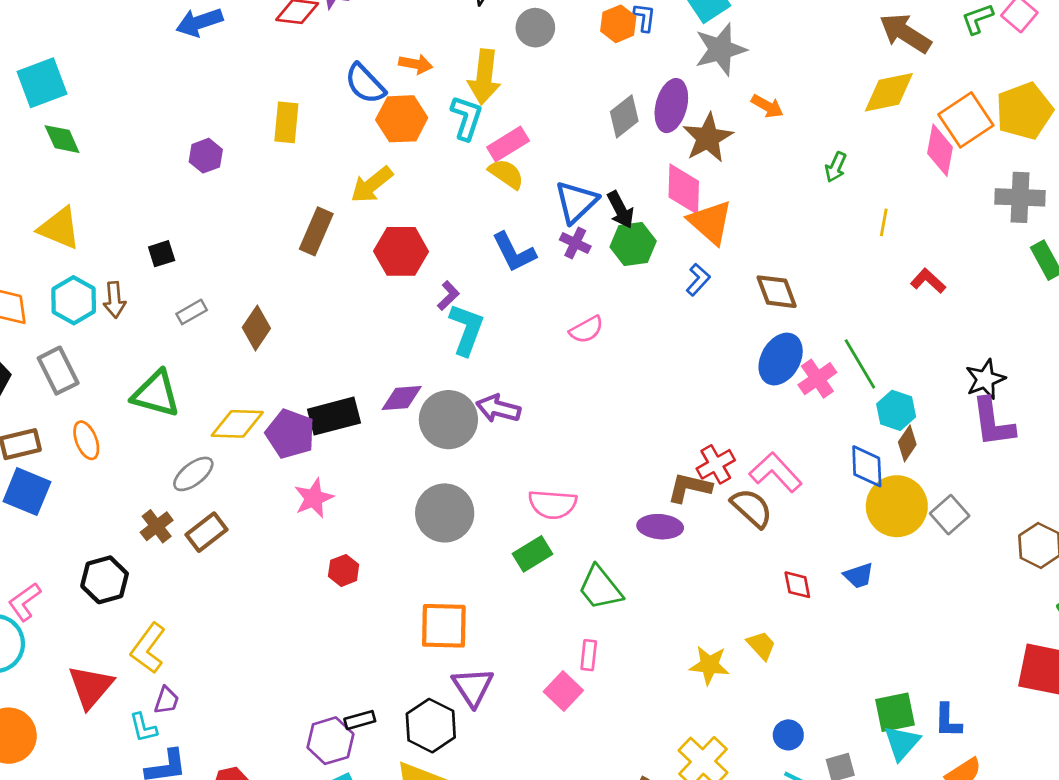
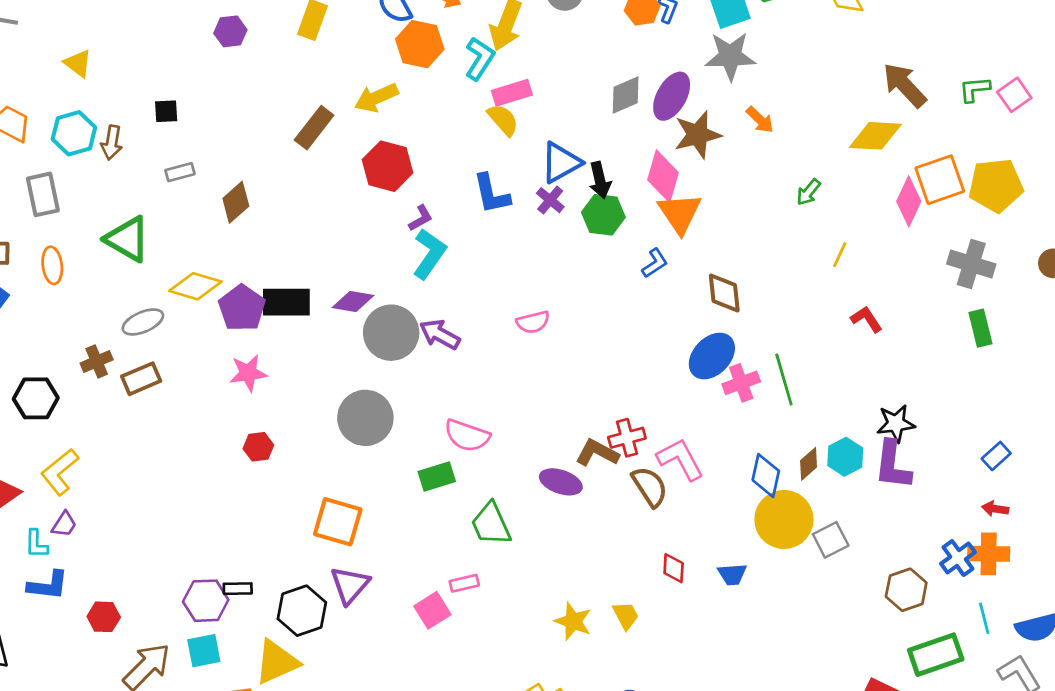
yellow triangle: (59, 228) -> (78, 63), size x0.7
pink semicircle: (586, 330) -> (533, 322), moved
cyan hexagon: (896, 410) -> (845, 457), moved
pink rectangle: (589, 655) -> (464, 583), turned 56

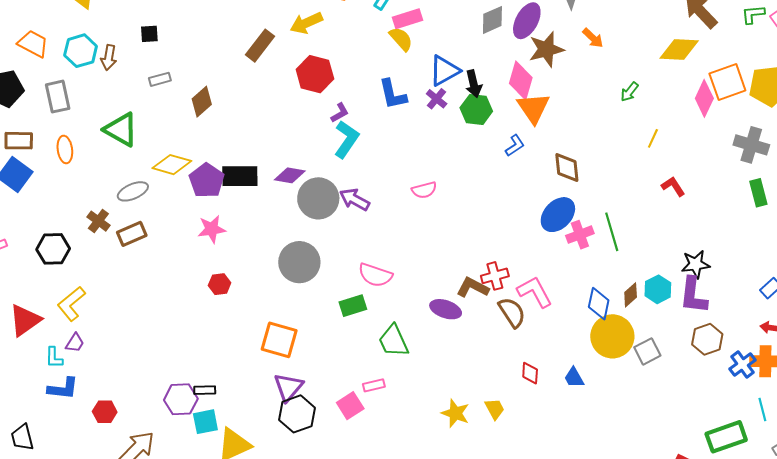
brown cross: (97, 361) -> (98, 221), turned -30
blue trapezoid: (732, 574) -> (574, 378), turned 65
brown hexagon: (906, 590) -> (707, 339), moved
black hexagon: (302, 611) -> (297, 414), moved
cyan square: (204, 651) -> (205, 422), moved

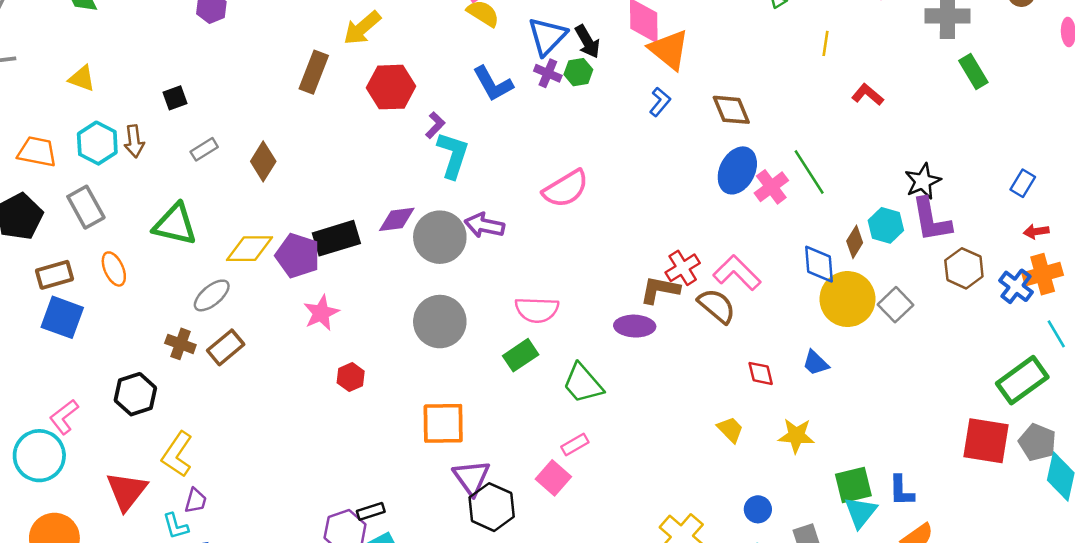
green hexagon: (476, 110) -> (578, 72), moved, size x0.7
pink semicircle: (424, 190) -> (566, 189), size x1.5
yellow star: (455, 413) -> (796, 436), moved

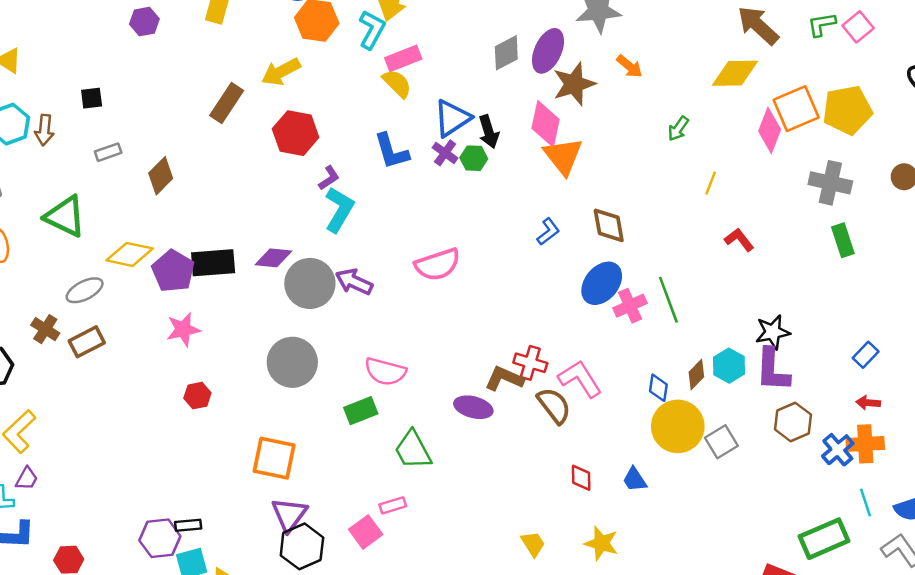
blue L-shape: (660, 102) -> (548, 232), moved
blue diamond: (819, 264) -> (658, 388), size x0.7
red cross: (683, 268) -> (530, 363), turned 36
yellow trapezoid: (730, 430) -> (533, 544), moved

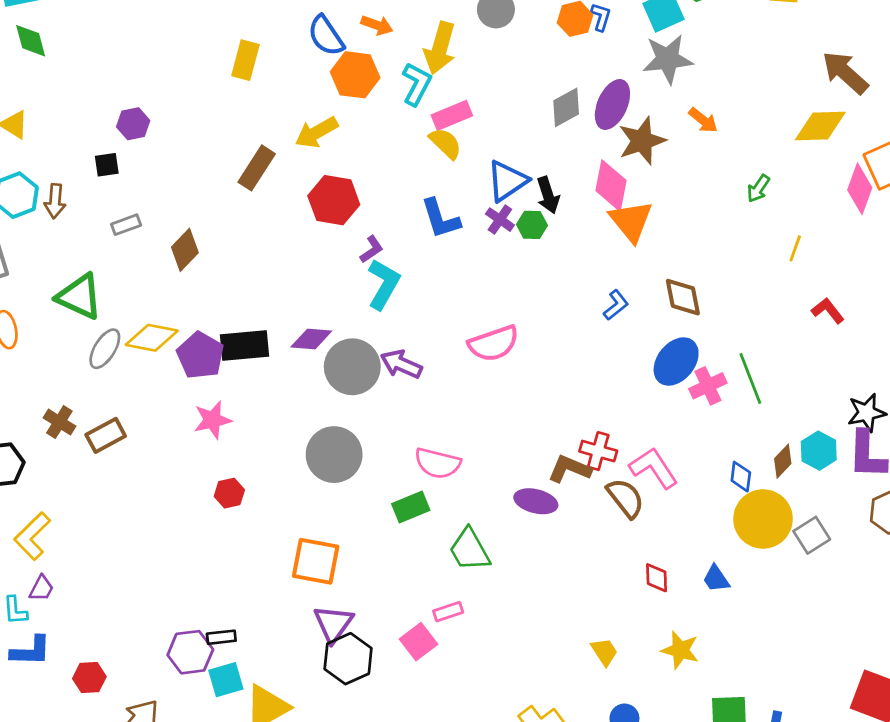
purple hexagon: (144, 22) -> (133, 124), moved
gray ellipse: (85, 290) -> (105, 349), moved, turned -30

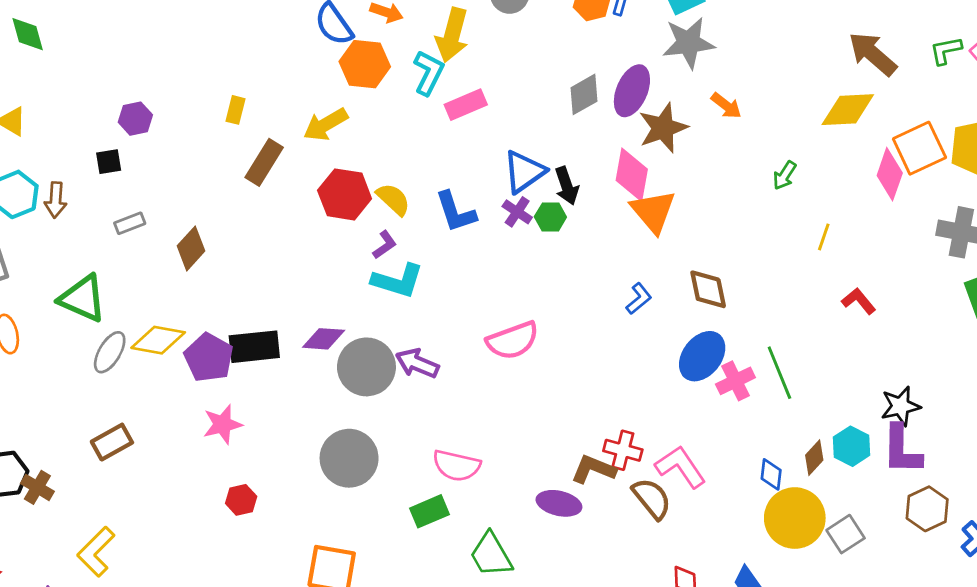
yellow rectangle: (245, 60) -> (235, 110), moved, size x0.7
yellow semicircle: (445, 143) -> (393, 199), moved
cyan L-shape: (384, 284) -> (398, 281), turned 78
brown cross: (59, 422) -> (37, 487), moved
yellow L-shape: (32, 536) -> (96, 552), moved

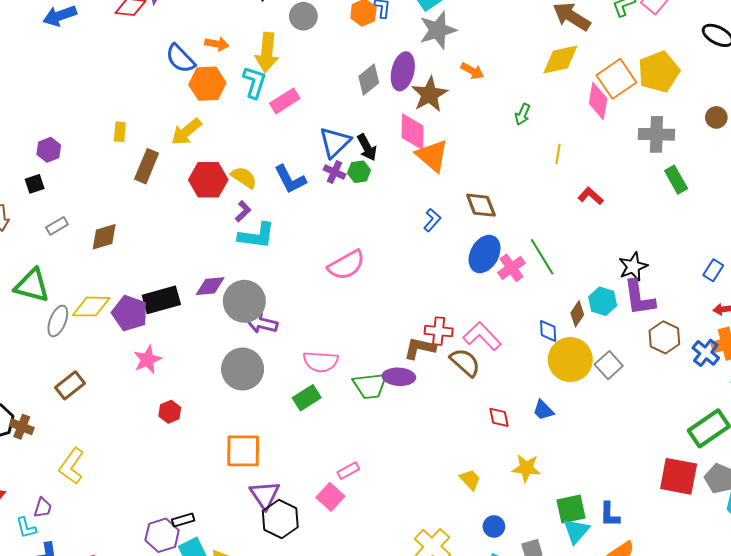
brown diamond: (191, 248) -> (104, 237), turned 40
purple arrow: (417, 363) -> (262, 323), moved
green trapezoid: (491, 555) -> (370, 386), moved, turned -57

